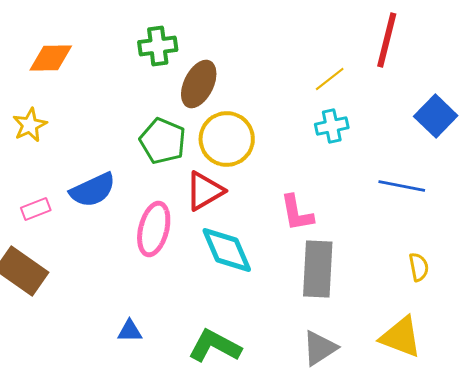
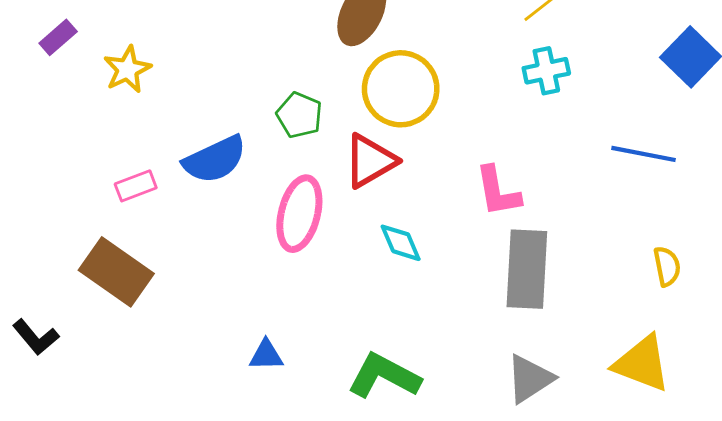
green pentagon: (163, 141) -> (299, 115), moved, size x0.7
cyan diamond: (227, 250) -> (401, 243), size x0.6

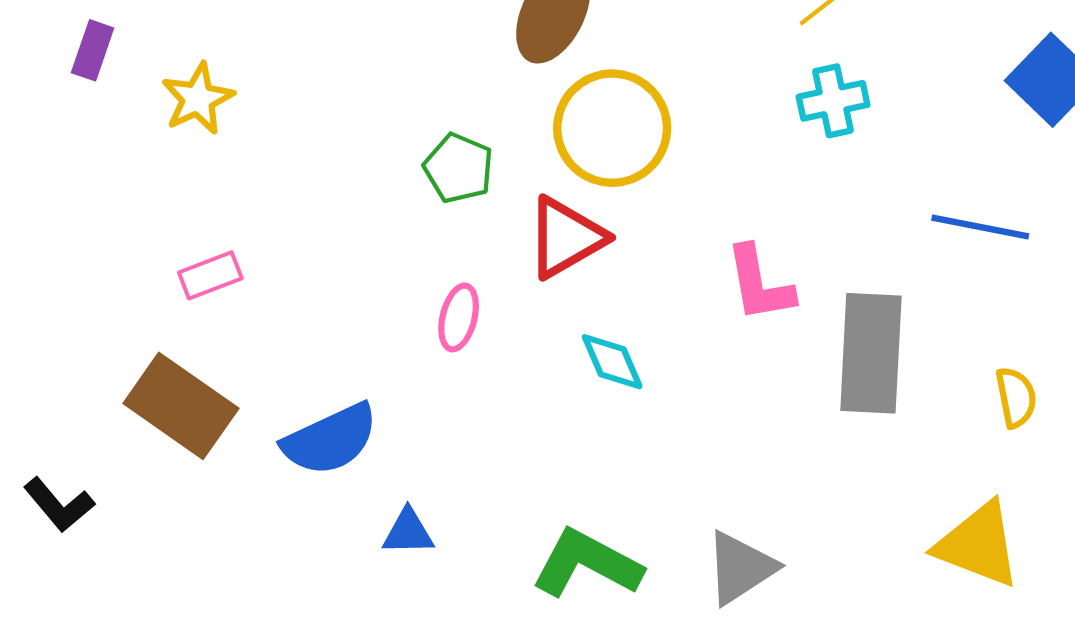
purple rectangle: (58, 37) -> (93, 50), turned -30
blue semicircle: (215, 160) -> (330, 439), moved
pink ellipse: (299, 214) -> (459, 317), size x0.6
gray rectangle: (527, 269) -> (871, 353), moved
gray triangle: (530, 379) -> (740, 568), moved

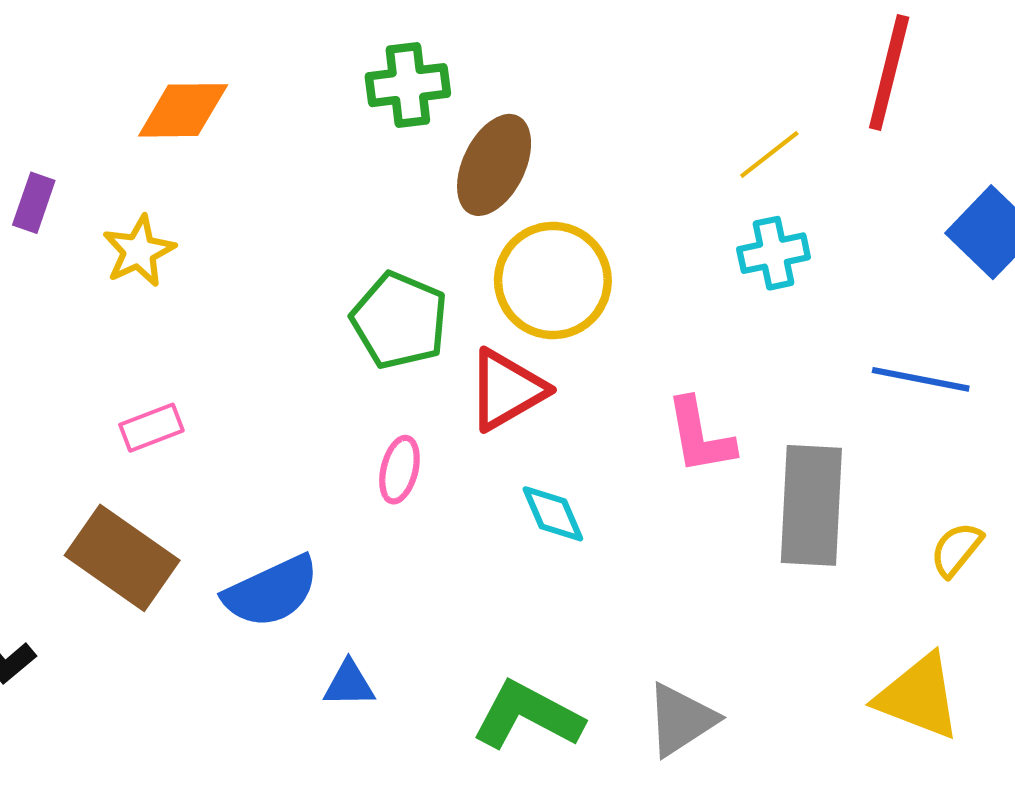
green pentagon: (459, 168) -> (399, 320), size x1.4
yellow semicircle: (1016, 397) -> (956, 549), turned -130

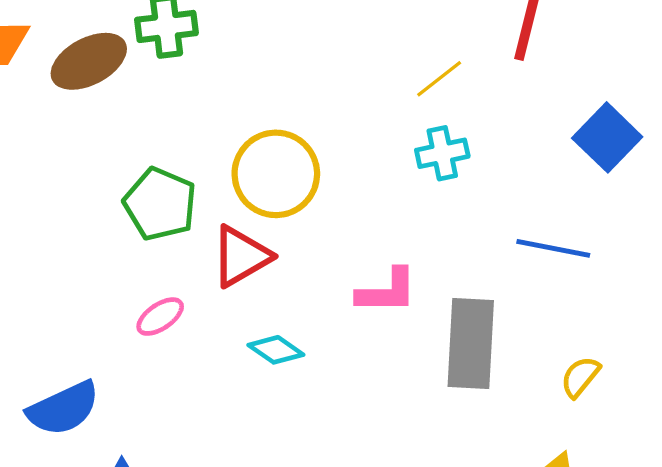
brown ellipse: (494, 165) -> (89, 61), moved, turned 36
pink L-shape: (700, 436) -> (387, 291), turned -80
pink ellipse: (399, 470) -> (160, 317), turned 42
cyan diamond: (553, 514) -> (276, 350), turned -32

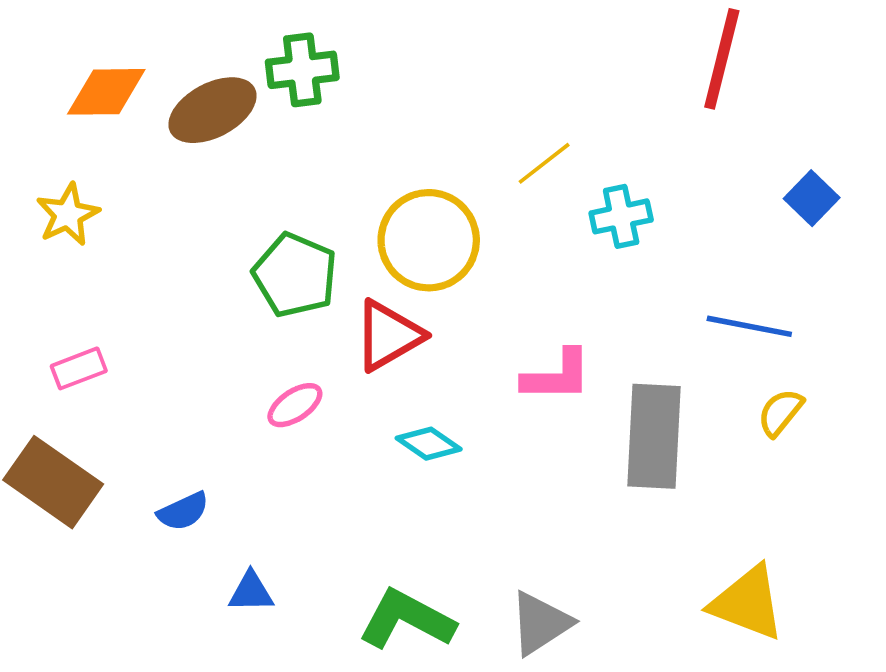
yellow line: (439, 79) -> (544, 163), moved
blue square: (607, 137) -> (812, 198), size x0.7
yellow semicircle: (580, 377) -> (780, 412), moved
blue semicircle: (63, 409) -> (183, 511), size x0.6

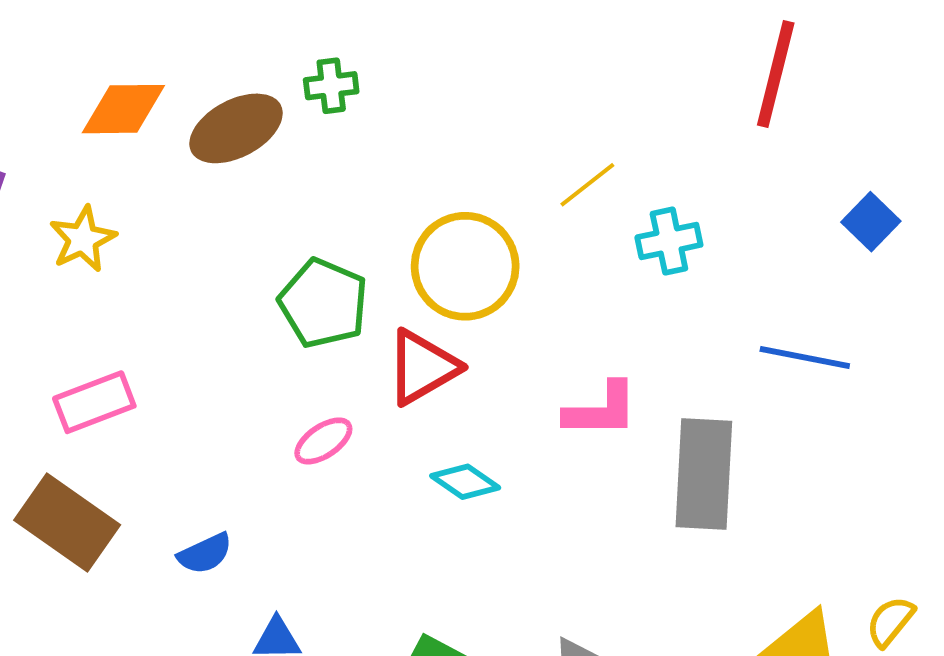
green cross: (302, 70) -> (331, 86), size x0.7
pink rectangle: (79, 368) -> (94, 402), size x1.4
yellow semicircle: (780, 412) -> (890, 622), moved

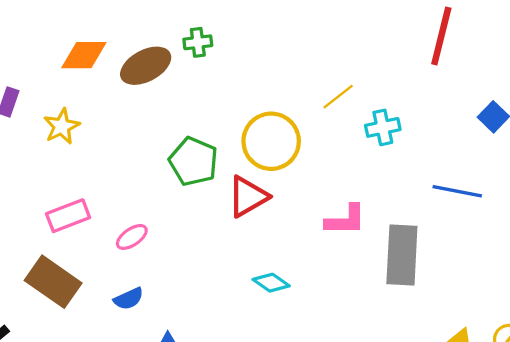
pink ellipse: (323, 441) -> (132, 237), moved
cyan diamond: (465, 482) -> (271, 283), moved

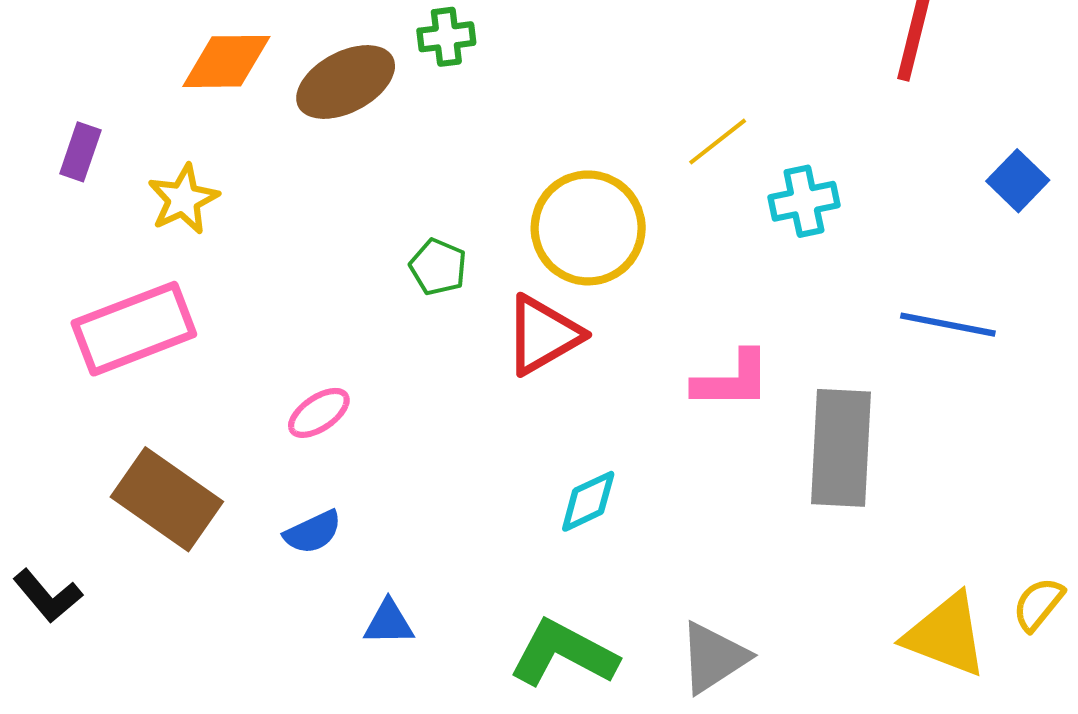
green pentagon: (194, 161) -> (438, 267), size x0.6
pink rectangle: (68, 216) -> (134, 329), moved, size x1.4
cyan diamond: (271, 283) -> (588, 501), turned -60

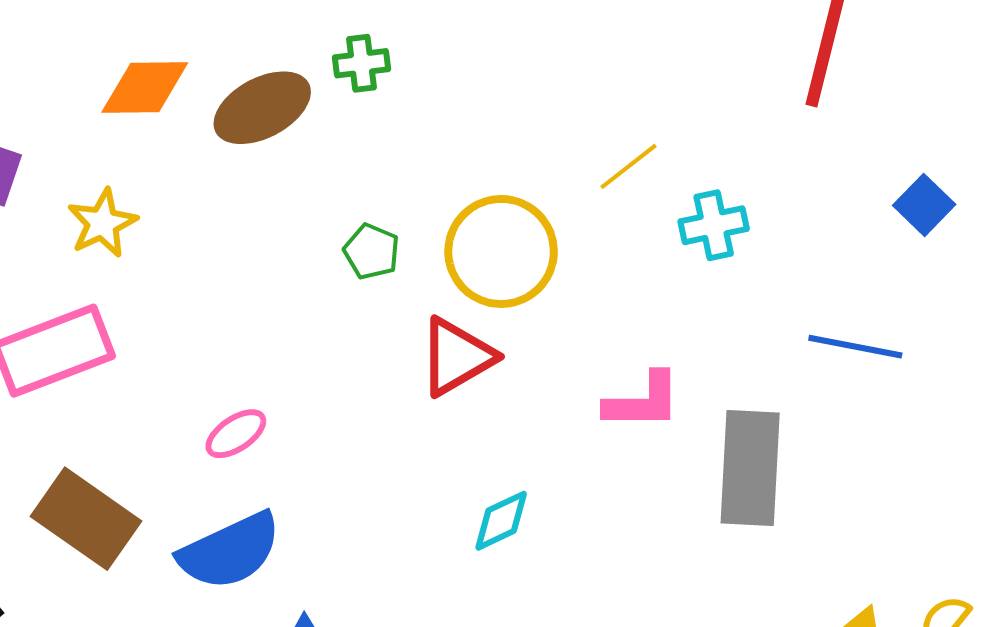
green pentagon: (438, 267) -> (372, 251), moved
blue semicircle: (313, 532) -> (230, 551), size x1.8

